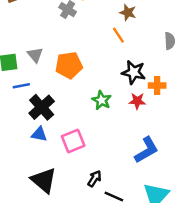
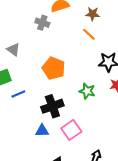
gray triangle: (35, 55) -> (13, 50), moved
orange pentagon: (69, 65) -> (54, 68), turned -30
black cross: (42, 107) -> (52, 106), moved, turned 35

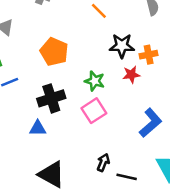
pink square: (71, 130) -> (94, 111), moved

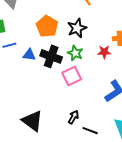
black star: (122, 46) -> (77, 28), moved, turned -30
black cross: (51, 98) -> (51, 56), moved, turned 30
blue triangle: (38, 128) -> (29, 55), moved

